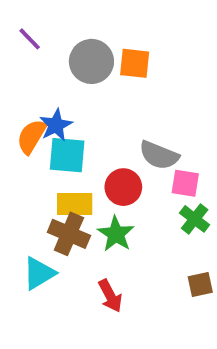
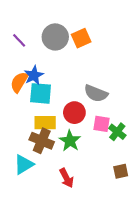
purple line: (30, 39) -> (19, 40), moved
orange square: (135, 63) -> (81, 38), turned -30
pink square: (185, 183) -> (102, 124), moved

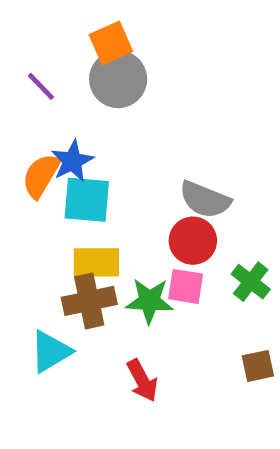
orange square: (81, 38) -> (111, 43), moved
red circle: (74, 113) -> (193, 241), moved
pink square: (102, 124) -> (186, 286), moved
brown cross: (42, 141) -> (89, 301), turned -35
green star: (70, 141) -> (149, 301), turned -30

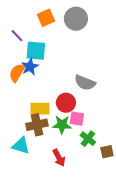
gray circle: (118, 79) -> (76, 19), moved
cyan square: (87, 200) -> (36, 51), moved
red circle: (193, 241) -> (66, 103), moved
green cross: (251, 282) -> (88, 139), moved
cyan triangle: (51, 352) -> (21, 146), turned 48

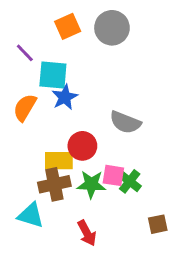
blue star: (30, 67) -> (65, 97), moved
red circle: (66, 103) -> (82, 146), moved
green cross: (88, 139) -> (130, 181), moved

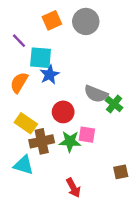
yellow rectangle: (59, 161) -> (26, 123), moved, turned 35
green cross: (130, 181) -> (114, 104), moved
red arrow: (87, 233) -> (73, 188), moved

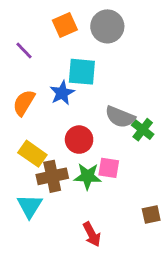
cyan square: (41, 58) -> (82, 72), moved
cyan triangle: (24, 165) -> (30, 206), turned 45

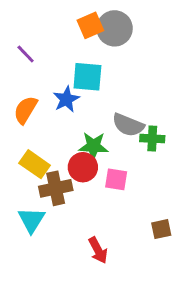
orange square: (65, 25) -> (90, 25), moved
green cross: (143, 130) -> (152, 139), turned -35
red circle: (79, 140) -> (83, 167), moved
green star: (88, 176) -> (93, 146), moved

